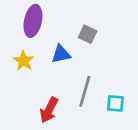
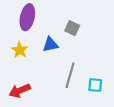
red arrow: (49, 110) -> (20, 91), moved, turned 40

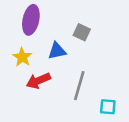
cyan square: (95, 85) -> (108, 107), moved
red arrow: (20, 91) -> (38, 81), moved

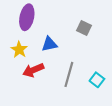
gray square: (82, 32) -> (84, 28), moved
cyan square: (108, 107) -> (97, 80), moved, turned 32

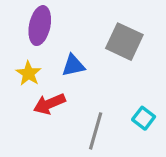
gray square: (84, 28) -> (124, 42), size x1.6
gray line: (69, 74) -> (96, 131), moved

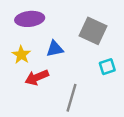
purple ellipse: (40, 26) -> (30, 19), turned 72
cyan square: (144, 118) -> (107, 67), moved, turned 35

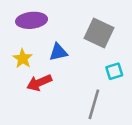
gray line: (71, 98) -> (94, 104), moved

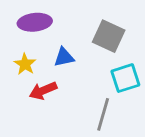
cyan square: (114, 71) -> (125, 78), size x1.5

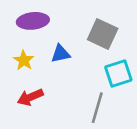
red arrow: (43, 91) -> (30, 97), moved

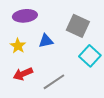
cyan square: (118, 74) -> (90, 56), turned -30
gray line: (97, 108) -> (54, 82), moved, turned 40

